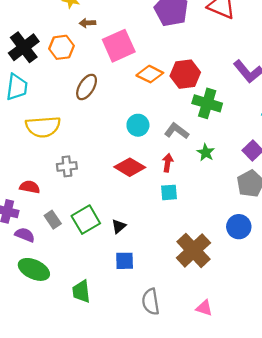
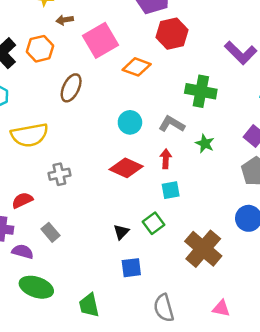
red hexagon: (185, 74) -> (172, 34), moved
red semicircle: (30, 187) -> (22, 200), turned -30
green square: (86, 220) -> (154, 223), moved, size x0.7

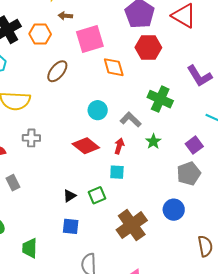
orange diamond: (137, 67) -> (114, 67), turned 40

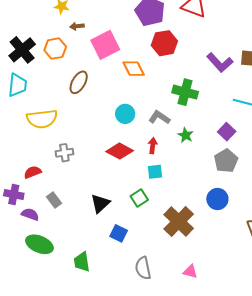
black triangle: (70, 196) -> (100, 203), moved, size x1.5
blue square: (71, 226) -> (119, 233), turned 30

